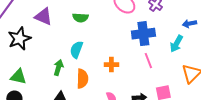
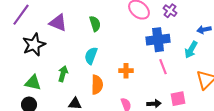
green semicircle: (80, 18) -> (95, 24), turned -112
green arrow: (58, 68) -> (63, 74), moved

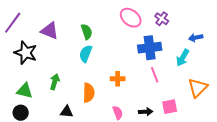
black star: (34, 45) -> (26, 53), turned -30
cyan semicircle: (91, 56) -> (86, 54), moved

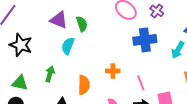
purple triangle: (50, 31) -> (59, 20), moved
cyan semicircle: (86, 54) -> (68, 46), moved
pink line: (155, 75) -> (141, 83), moved

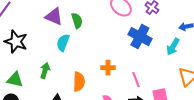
blue cross: (145, 40) -> (140, 37), turned 35

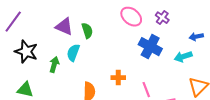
cyan arrow: (173, 47) -> (183, 57), turned 42
green arrow: (45, 71) -> (54, 65), moved

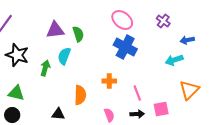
purple cross: (162, 18) -> (163, 21), moved
purple triangle: (64, 27) -> (55, 30), turned -30
blue cross: (150, 47) -> (125, 47), moved

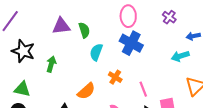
pink ellipse: (122, 20) -> (128, 16), turned 50
cyan semicircle: (64, 56) -> (96, 52), moved
orange cross: (109, 81) -> (115, 77), turned 32
orange semicircle: (80, 95) -> (86, 91), turned 48

